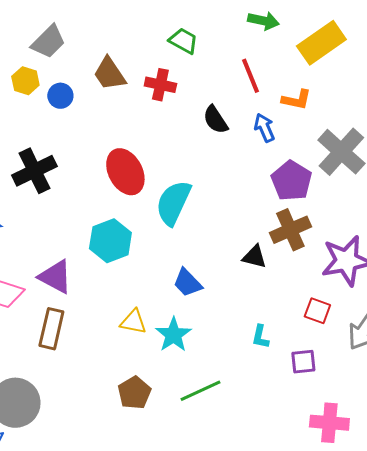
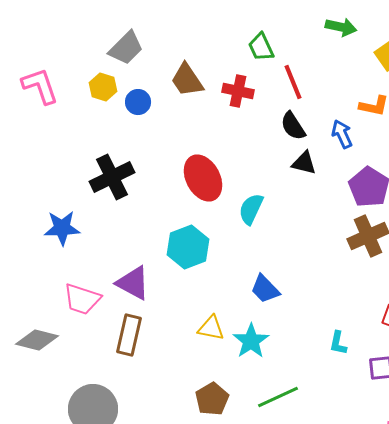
green trapezoid: (183, 41) -> (261, 47), turned -144
red line: (250, 76) -> (293, 82), moved
cyan semicircle: (173, 203) -> (251, 209), size x0.7
black triangle: (254, 257) -> (304, 163), moved

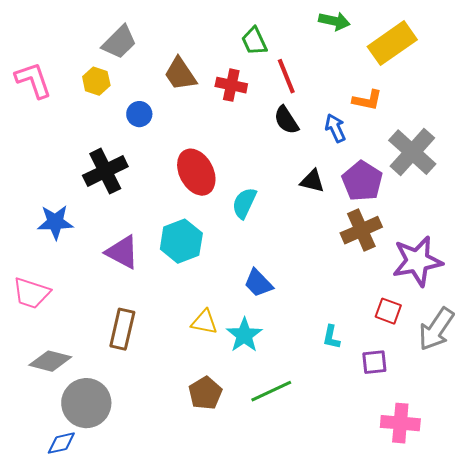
blue circle: (138, 102) -> (139, 114), moved
black triangle: (304, 163) -> (312, 181), moved
purple triangle: (133, 283) -> (122, 252), moved
pink trapezoid: (82, 299) -> (31, 293), moved
gray diamond: (37, 340) -> (50, 361), moved

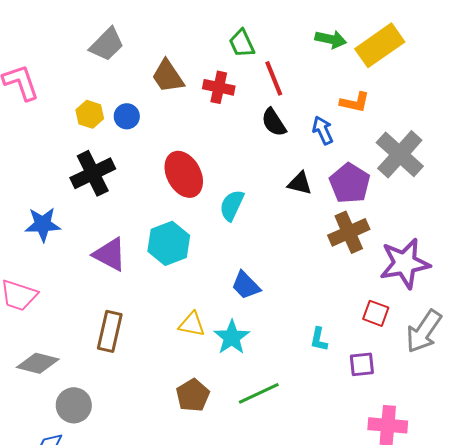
green arrow: (334, 21) -> (331, 39), moved
yellow hexagon: (96, 81) -> (90, 114), moved
gray circle: (86, 403) -> (74, 405), size x0.7

